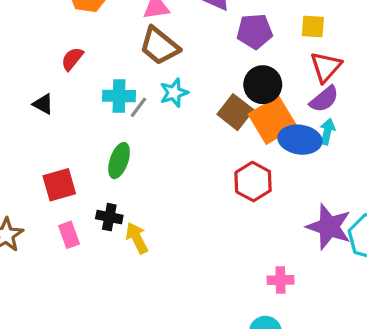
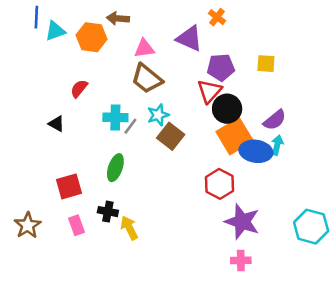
red triangle: (326, 67) -> (209, 91), moved
brown square: (235, 112) -> (171, 136), moved
purple star: (329, 227) -> (242, 222), moved

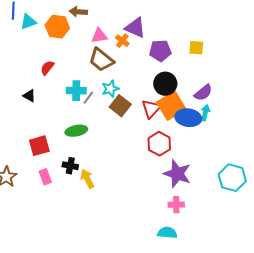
orange cross: (217, 17) -> (122, 41), moved
red triangle: (209, 91) -> (151, 109), moved
green ellipse: (115, 168) -> (76, 131), turned 60

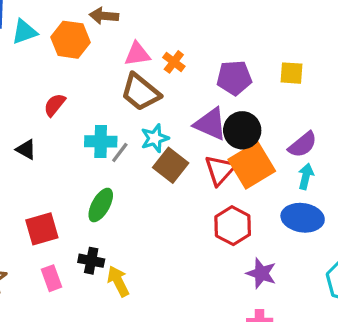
purple triangle: (135, 28) -> (210, 124), moved
blue ellipse: (188, 118) -> (303, 218), moved
green ellipse: (76, 131) -> (101, 205), turned -50
purple star: (177, 174) -> (261, 273), size x0.7

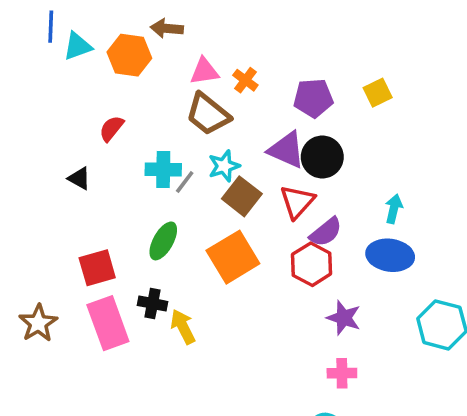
yellow square: (291, 73) -> (378, 93), turned -30
purple semicircle: (303, 145) -> (326, 232), moved
orange square: (252, 165) -> (233, 257), moved
pink rectangle: (51, 278) -> (108, 323), size x1.8

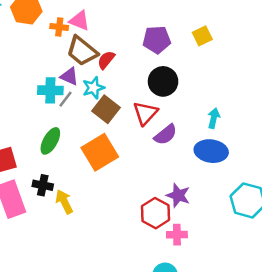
pink triangle: (204, 71) -> (79, 21), turned 30
orange cross: (245, 80) -> (59, 27), moved, turned -30
red semicircle: (111, 128) -> (106, 60), moved
purple triangle: (287, 150) -> (69, 76), moved, size x0.7
red hexagon: (312, 264) -> (155, 213), moved

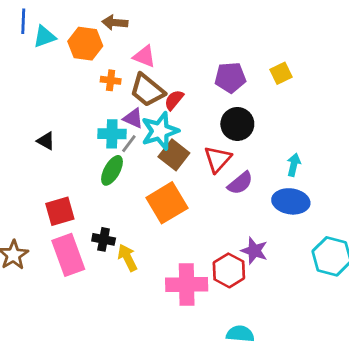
orange cross: (59, 27) -> (111, 80), moved
cyan star: (93, 88) -> (160, 131), size x1.5
green ellipse: (50, 141) -> (112, 170), moved
pink cross: (177, 235) -> (187, 285), moved, size x1.8

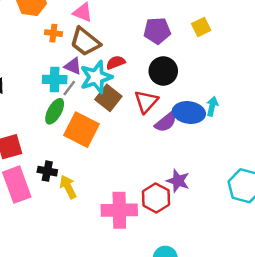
red semicircle: (174, 100) -> (116, 62), moved, turned 30
blue ellipse: (291, 201) -> (189, 112), moved
orange square: (167, 203) -> (81, 130), moved, turned -32

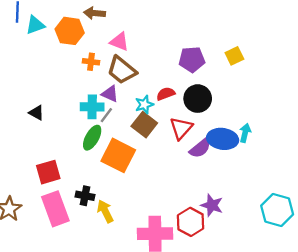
red semicircle: (116, 62) -> (166, 94), moved
cyan star: (96, 77) -> (144, 104), moved, size x0.6

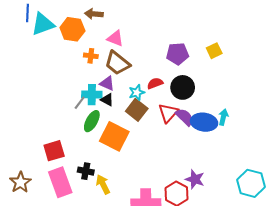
cyan triangle: (35, 25) -> (43, 24), size x1.4
black triangle: (36, 113) -> (107, 100), moved
gray line: (106, 115) -> (80, 103), moved
purple semicircle: (200, 148) -> (185, 117), moved, turned -96

